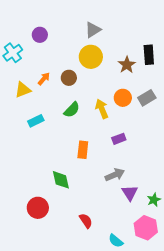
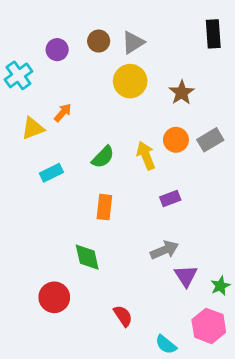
black rectangle: (149, 55) -> (213, 34), moved
brown circle: (69, 78) -> (99, 41), moved
orange rectangle: (83, 150) -> (104, 207), moved

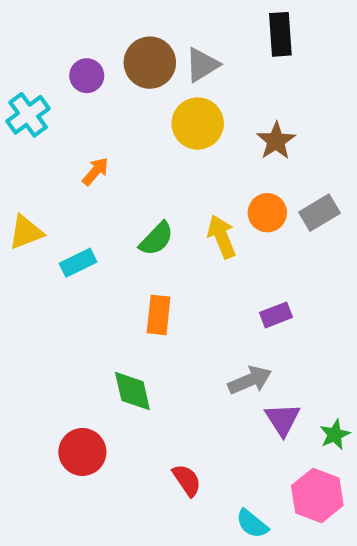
black rectangle: (213, 34) -> (280, 34), moved
brown circle: (99, 41) -> (150, 63), size x1.5
yellow triangle: (33, 128) -> (26, 232), moved
purple rectangle: (170, 199) -> (276, 315), moved

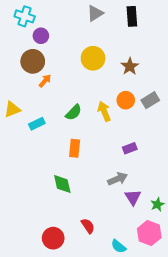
brown circle: (150, 63) -> (33, 61), moved
gray triangle: (202, 65) -> (95, 13), moved
cyan cross: (28, 115) -> (25, 16), moved, turned -36
red circle: (82, 452) -> (53, 238), moved

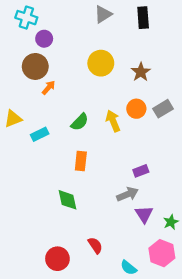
purple rectangle: (130, 148) -> (141, 171), moved

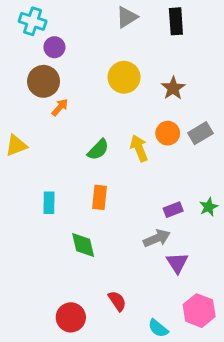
cyan rectangle: (40, 134) -> (49, 203), moved, turned -63
green star: (171, 222) -> (209, 207), moved

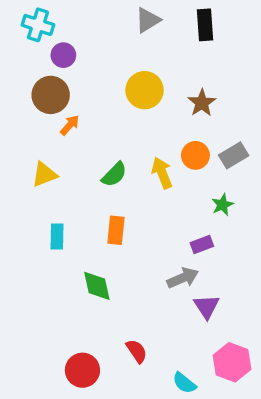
yellow triangle: (16, 145) -> (44, 174), moved
green star: (209, 207) -> (223, 205), moved

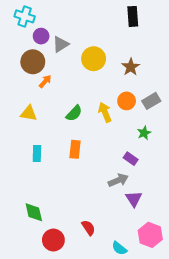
gray triangle: (148, 20) -> (61, 44), moved
yellow triangle: (44, 174) -> (29, 113), turned 30
purple rectangle: (202, 245) -> (131, 159), turned 56
green diamond: (97, 286) -> (34, 212), moved

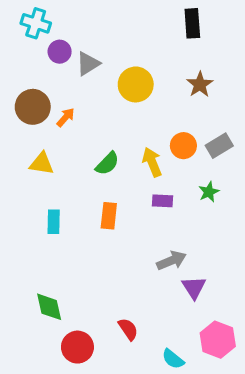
brown circle: (33, 62) -> (33, 107), moved
brown star: (131, 67) -> (200, 84), moved
purple rectangle: (131, 159) -> (163, 201), moved, turned -32

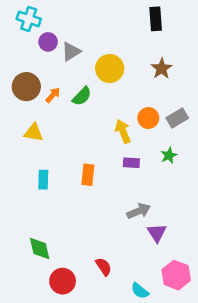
green semicircle: (107, 164) -> (82, 96), moved

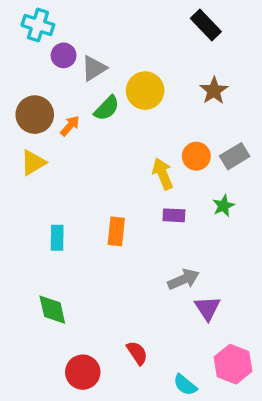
black rectangle: (156, 19) -> (206, 25), turned -40
green semicircle: (82, 96) -> (107, 108), moved
yellow triangle: (34, 133) -> (33, 163), moved, turned -40
green diamond: (40, 248) -> (52, 310), moved

